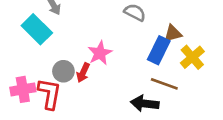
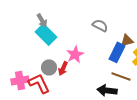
cyan rectangle: (37, 29) -> (46, 34), moved
red L-shape: (49, 94) -> (39, 83), turned -35

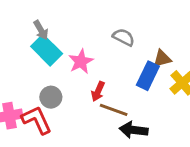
pink star: (75, 54) -> (81, 61), moved
red arrow: (63, 68) -> (98, 91), moved
brown line: (121, 76) -> (114, 110), moved

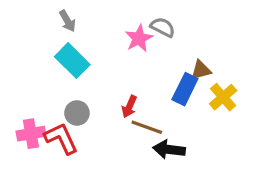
gray arrow: (41, 30) -> (67, 21), moved
gray semicircle: (124, 37) -> (163, 27), moved
pink star: (81, 61) -> (139, 38), moved

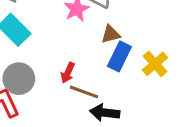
brown triangle: (201, 70) -> (111, 34), moved
gray circle: (77, 113) -> (19, 79), size x1.4

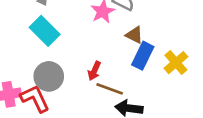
brown triangle: (111, 34) -> (134, 35), turned 42

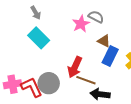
red arrow: (94, 71) -> (75, 67), size x1.5
gray circle: (49, 76) -> (49, 83), moved

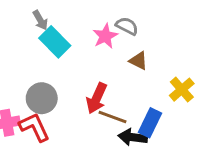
cyan rectangle: (39, 38) -> (55, 42), moved
blue rectangle: (110, 56) -> (150, 123), moved
gray circle: (49, 83) -> (42, 98), moved

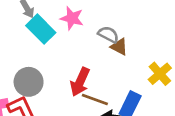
gray semicircle: (127, 26) -> (108, 34), moved
pink star: (105, 36) -> (72, 18), moved, turned -30

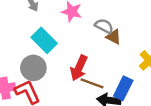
cyan rectangle: (41, 29) -> (44, 40), moved

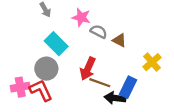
gray semicircle: (104, 26) -> (99, 32), moved

